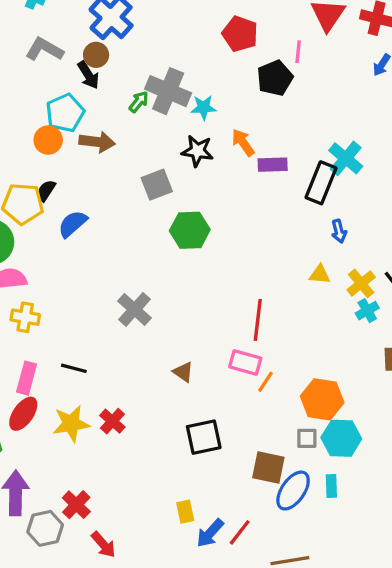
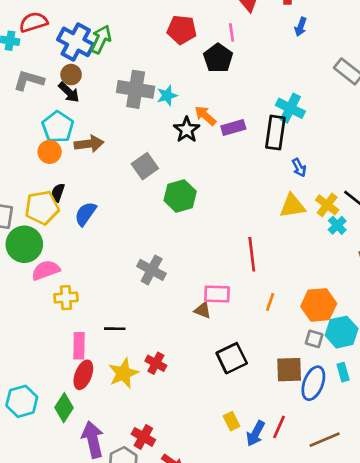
green arrow: (139, 102) -> (101, 39), moved, size x1.5
black star: (198, 151) -> (187, 130), moved, turned -30
yellow triangle: (320, 274) -> (292, 206), size x1.5
pink rectangle: (245, 363) -> (217, 294), moved
gray square: (307, 438) -> (314, 339), turned 30

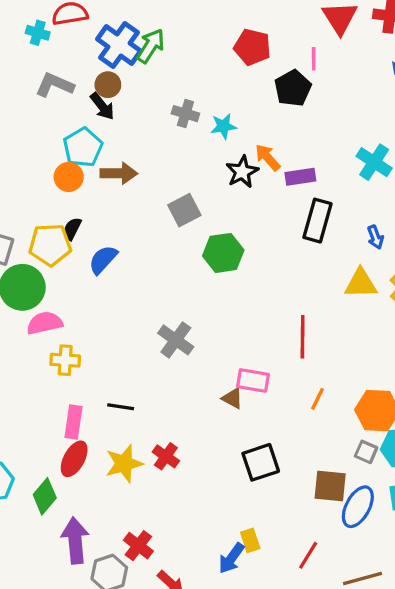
gray cross: (136, 89) -> (185, 114), size x0.6
black rectangle: (275, 133) -> (317, 221), moved
blue arrow: (256, 433) -> (231, 558), moved

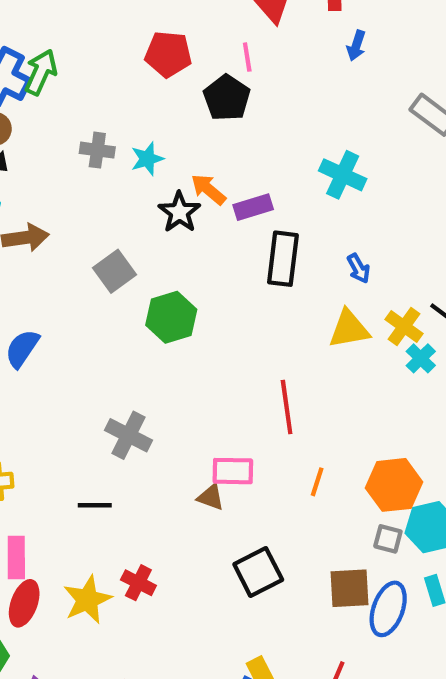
black line: (121, 407) -> (95, 505), moved

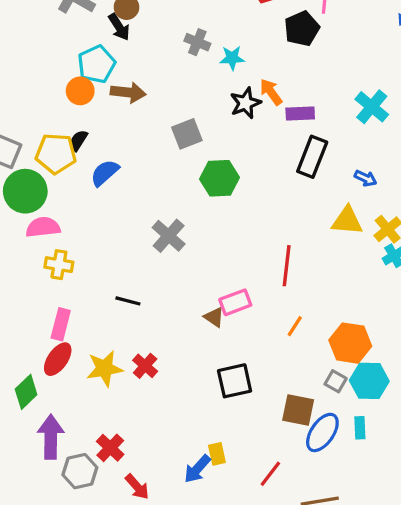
blue arrow: (359, 268) -> (366, 178), turned -50
gray cross: (129, 435) -> (169, 236), moved
pink rectangle: (233, 471) -> (235, 302), turned -36

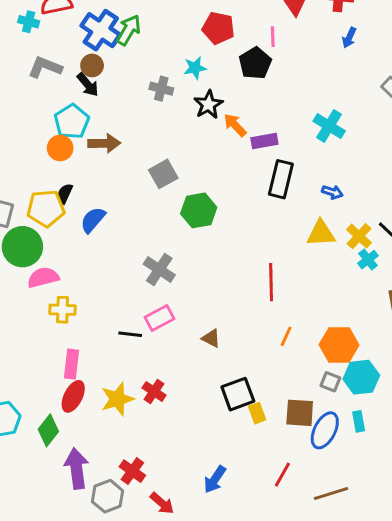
cyan star: (232, 58) -> (195, 68), moved
black star: (245, 103) -> (208, 105), moved
pink rectangle: (235, 302) -> (160, 318), moved
yellow rectangle: (217, 454) -> (257, 413), moved

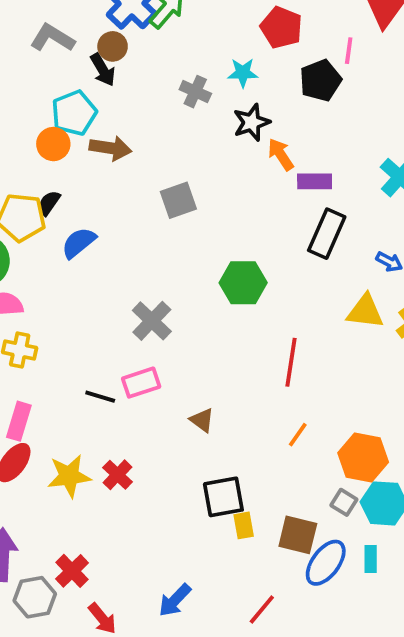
green hexagon: (199, 210) -> (243, 283), moved

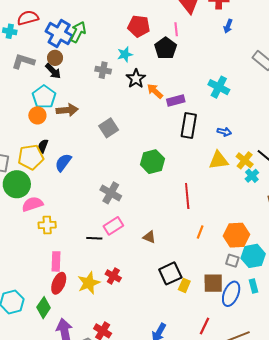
yellow rectangle: (244, 525) -> (184, 285), turned 48

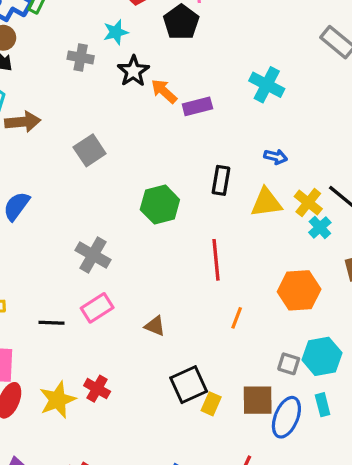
black rectangle: (189, 126) -> (221, 180), moved, size x0.7
orange hexagon: (236, 235) -> (299, 290), moved
black line: (94, 238) -> (51, 323), moved

